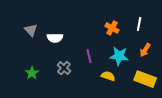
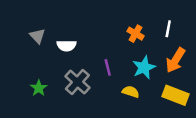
orange arrow: (145, 50) -> (175, 60), size x1.5
cyan star: (119, 56) -> (144, 67), turned -30
gray cross: (64, 68) -> (77, 82), size x1.5

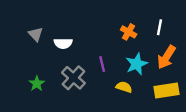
yellow rectangle: (175, 95) -> (166, 90), turned -30

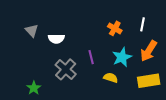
green star: (37, 84) -> (34, 88), moved

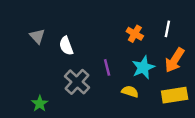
white semicircle: (56, 39) -> (66, 46), turned 70

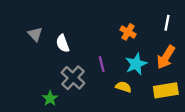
white line: (167, 29) -> (167, 23), moved
green star: (40, 104) -> (50, 98), moved

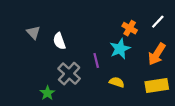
white line: (167, 23) -> (158, 22), turned 32
orange cross: (128, 32) -> (130, 28), moved
cyan star: (136, 64) -> (120, 49), moved

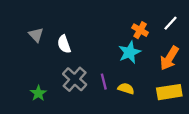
purple line: (96, 61) -> (104, 82), moved
green star: (47, 93) -> (38, 93), moved

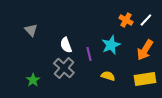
orange cross: (140, 30) -> (126, 20), moved
white semicircle: (64, 44) -> (66, 45), moved
purple line: (104, 82) -> (89, 54), moved

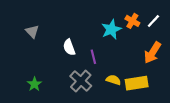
cyan star: (111, 45) -> (111, 29), moved
gray cross: (64, 68) -> (81, 81), moved
yellow rectangle: (145, 79) -> (137, 83), moved

